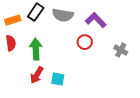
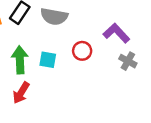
purple L-shape: (96, 20) -> (116, 33), moved
cyan square: (58, 79) -> (48, 60), moved

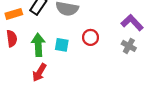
purple L-shape: (116, 33) -> (132, 23), moved

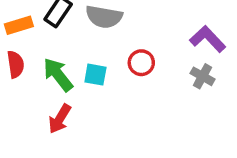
green arrow: (38, 45) -> (58, 75), turned -35

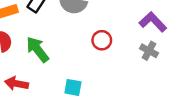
cyan square: (95, 75) -> (73, 87), moved
red arrow: (60, 119) -> (17, 84), moved, turned 70

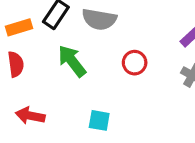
green arrow: (38, 49) -> (72, 61), moved

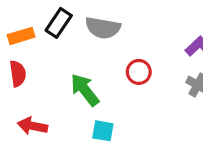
green arrow: (72, 61) -> (85, 90), moved

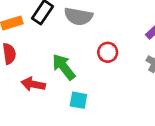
red arrow: (33, 126) -> (33, 84), moved

